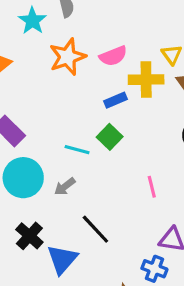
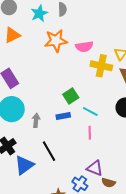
blue rectangle: (116, 100) -> (63, 116), moved
cyan line: (77, 150) -> (90, 112), moved
gray arrow: (65, 187) -> (36, 120), turned 120

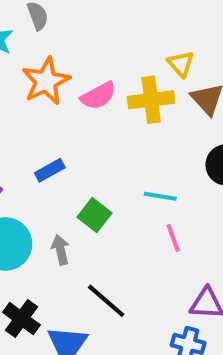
pink semicircle: (84, 47) -> (98, 96), moved
green square: (71, 96) -> (95, 215), moved
blue rectangle: (63, 116) -> (50, 170), moved

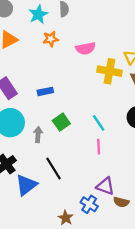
orange star: (46, 81) -> (51, 39), moved, size x0.6
pink semicircle: (98, 96) -> (86, 48), moved
cyan line: (160, 196) -> (99, 123), turned 30

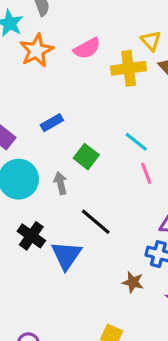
orange star: (51, 39) -> (36, 50), size x1.5

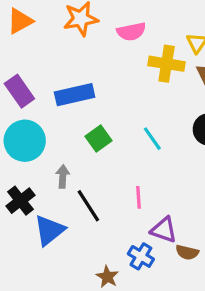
blue rectangle: (52, 123) -> (75, 95), size x1.6
pink line: (146, 173) -> (138, 197), moved
gray arrow: (61, 183) -> (63, 176), moved

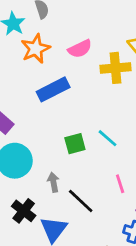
blue rectangle: (75, 95) -> (53, 89), moved
green square: (98, 138) -> (75, 144), turned 35
cyan line: (152, 139) -> (108, 138), moved

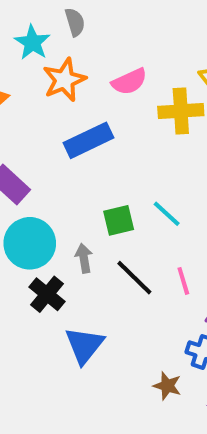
gray arrow: (53, 182) -> (84, 258), moved
black line: (81, 201) -> (134, 278), moved
black cross: (24, 211) -> (47, 294), moved

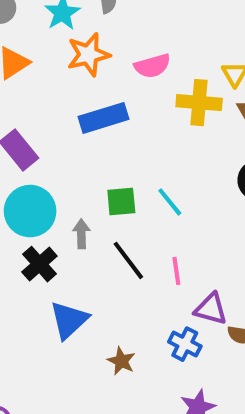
brown star: (167, 386) -> (121, 361), moved

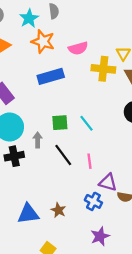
orange star: (88, 55) -> (43, 41), turned 30
black cross: (39, 264) -> (14, 156), turned 30
blue triangle: (69, 320) -> (28, 214), moved, turned 35

